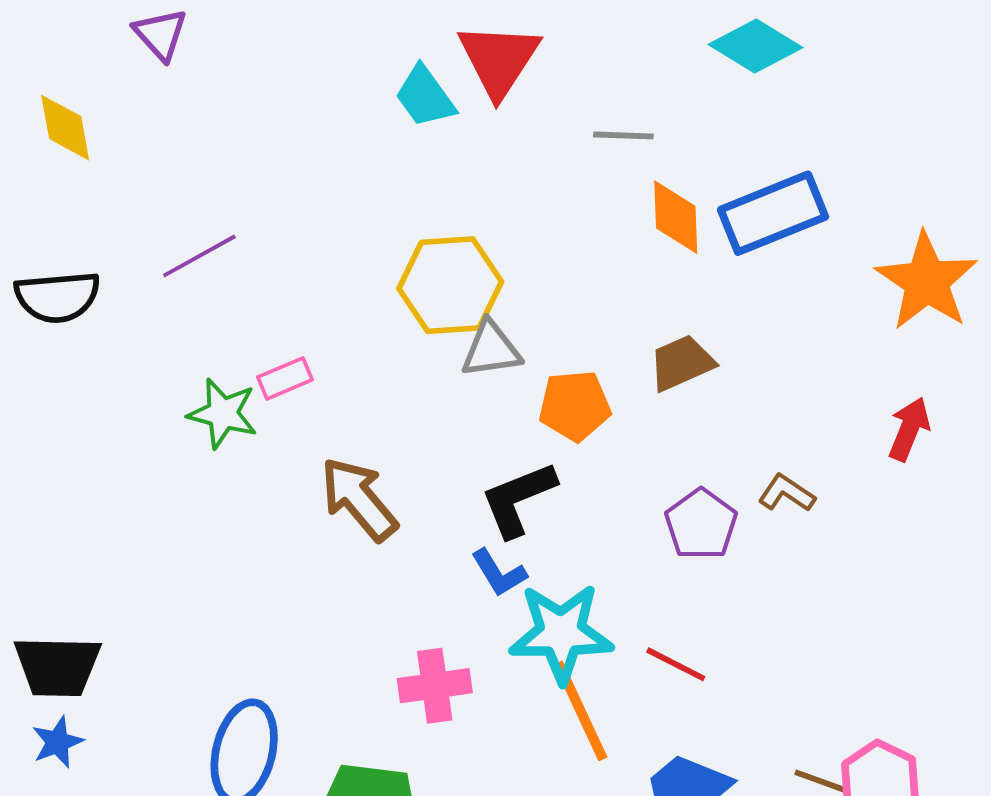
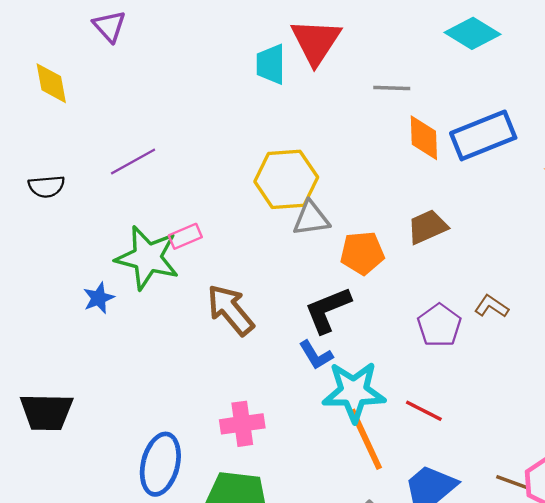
cyan trapezoid: (425, 97) -> (271, 64), turned 36
black semicircle: (57, 297) -> (46, 186), size x0.7
green star: (223, 413) -> (147, 258), size x1.5
pink cross: (435, 686) -> (242, 424), moved
blue star: (57, 742) -> (99, 298), moved

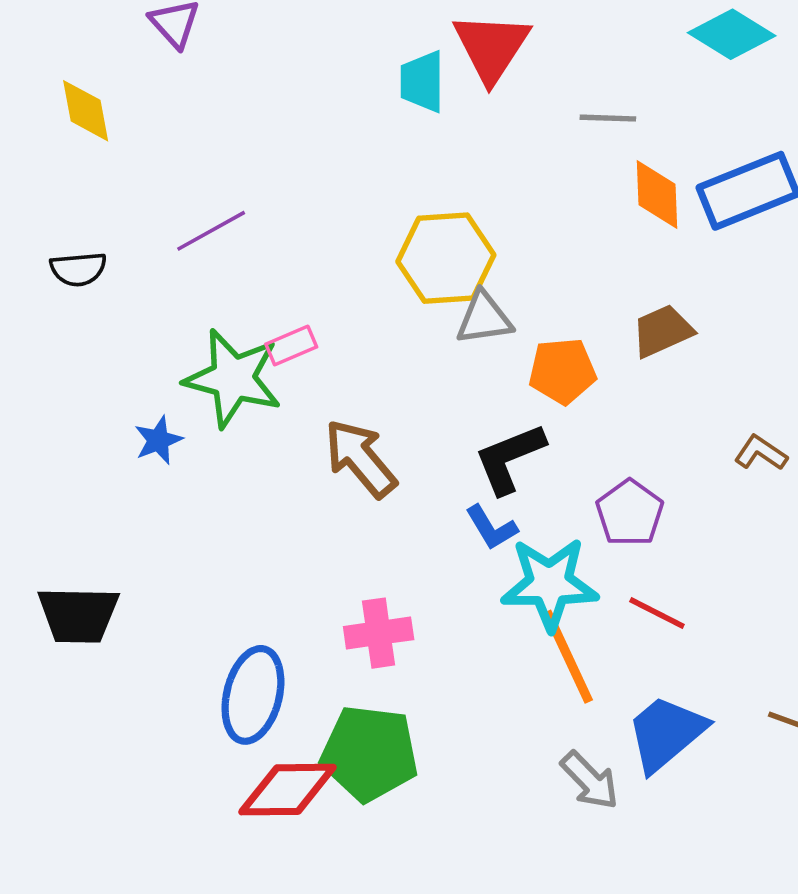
purple pentagon: (439, 325) -> (630, 513), moved

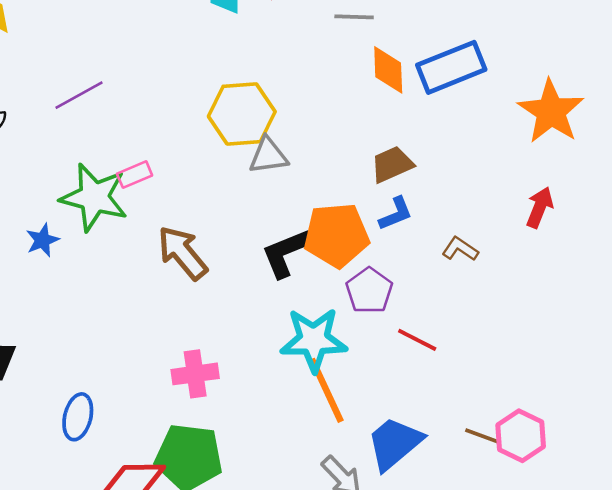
orange pentagon: (562, 371) -> (336, 235), moved, size x1.4
blue L-shape: (491, 527) -> (396, 214), moved, turned -81
red line: (657, 613) -> (417, 340), moved
blue ellipse: (253, 695) -> (78, 417), moved, size x0.7

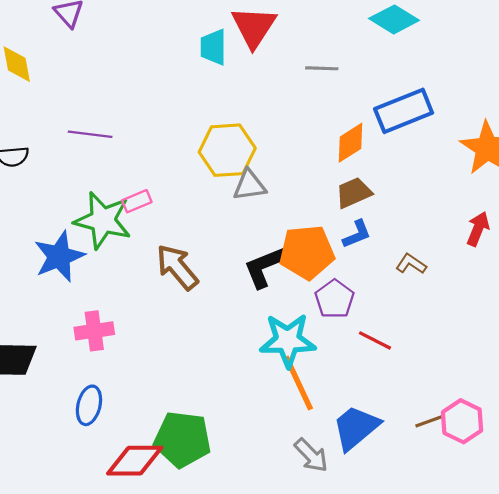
orange diamond: (388, 70) -> (350, 143), moved, turned 60
purple line: (79, 95) -> (90, 134), turned 36
blue star: (42, 240) -> (59, 256), size x1.8
pink cross: (195, 374) -> (94, 331), moved
brown line: (482, 436) -> (429, 421), turned -40

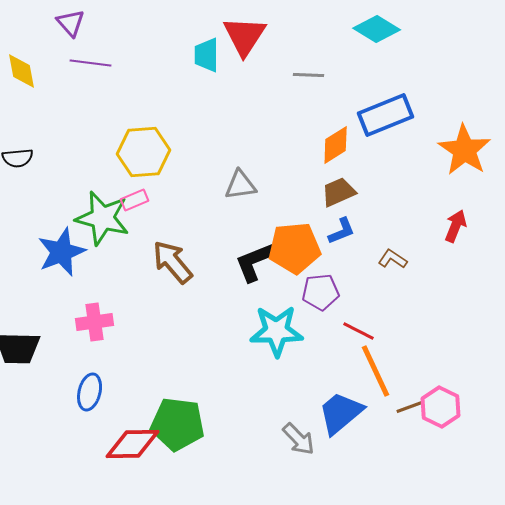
purple line: (90, 134) -> (91, 63), moved
yellow hexagon: (227, 150) -> (144, 152), moved
purple pentagon: (335, 299) -> (321, 292), turned 30
orange line: (298, 383) -> (376, 371), moved

